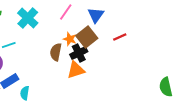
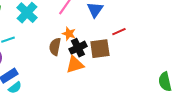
brown square: (87, 37) -> (100, 49), moved, turned 30
cyan semicircle: (25, 93) -> (15, 88), moved, turned -136

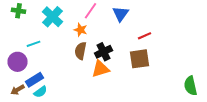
orange star: (69, 34) -> (80, 30), moved
brown square: (100, 49) -> (140, 59), moved

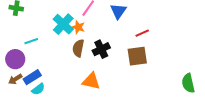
cyan cross: (52, 17) -> (63, 24), moved
orange triangle: (100, 69) -> (91, 81), moved, turned 30
brown arrow: (18, 90) -> (15, 79), moved

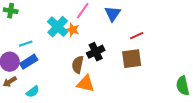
brown semicircle: (78, 48) -> (78, 65), moved
blue rectangle: (32, 77) -> (29, 62), moved

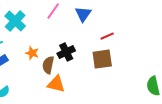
cyan cross: (58, 27) -> (15, 21), moved
orange star: (73, 30) -> (32, 53), moved

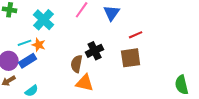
orange star: (32, 53) -> (39, 45), moved

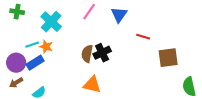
red line: (136, 35) -> (143, 37), turned 40
brown square: (131, 58) -> (168, 58), moved
brown semicircle: (77, 64) -> (87, 54), moved

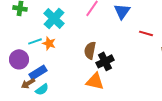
black cross: (102, 53) -> (105, 61), moved
blue rectangle: (35, 63) -> (38, 72), moved
brown arrow: (16, 83) -> (28, 83), moved

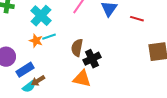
red line: (146, 33) -> (137, 19), moved
cyan line: (35, 41) -> (49, 37), moved
brown arrow: (28, 83) -> (38, 81), moved

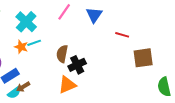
red line: (137, 19) -> (122, 35), moved
orange triangle: (82, 79) -> (67, 85), turned -36

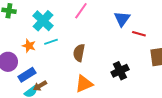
blue triangle: (94, 15) -> (122, 19), moved
orange star: (21, 47) -> (29, 46), moved
black cross: (77, 65) -> (120, 71), moved

